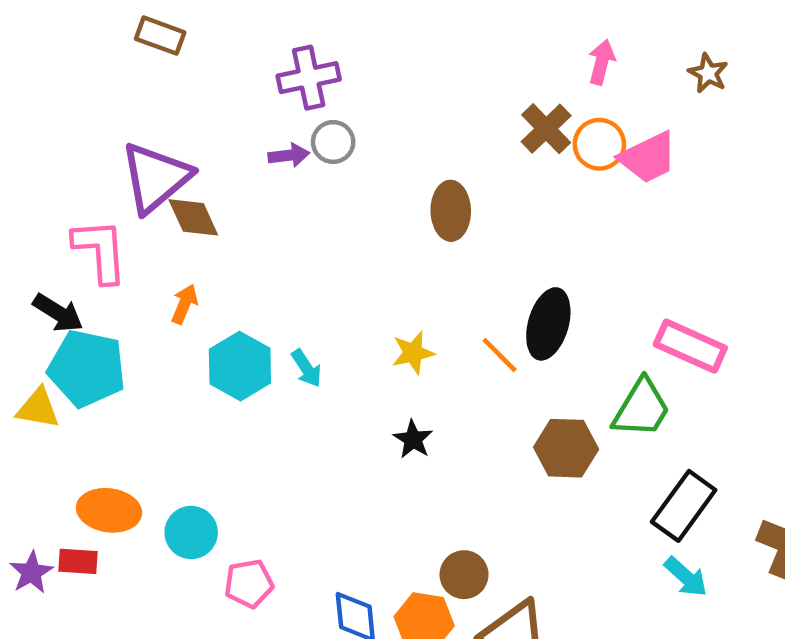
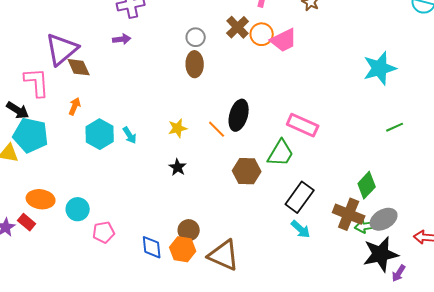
gray circle: (333, 142) -> (196, 37), moved
red rectangle: (78, 561) -> (27, 222), turned 36
brown circle: (464, 575) -> (189, 230), moved

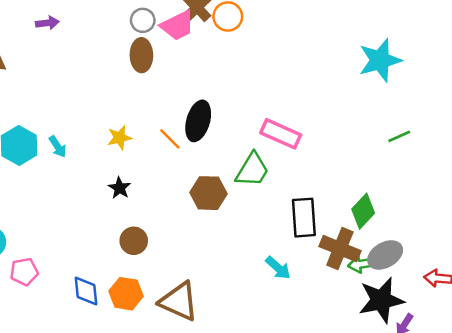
pink trapezoid: (284, 40) -> (178, 26), moved
black rectangle: (300, 197) -> (304, 218), moved, turned -40
brown circle: (189, 230) -> (134, 241), moved

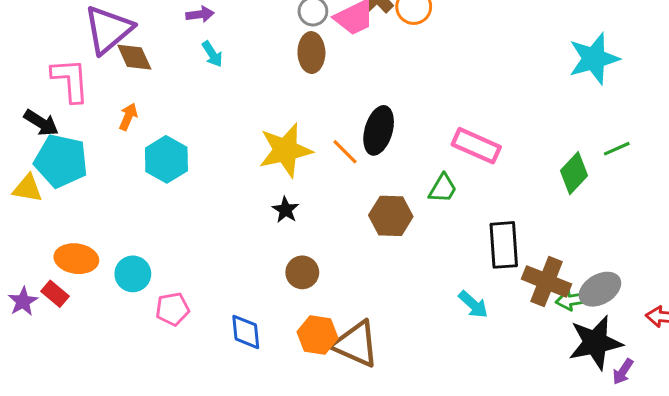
yellow star: (120, 138) -> (285, 150), size x1.8
cyan arrow: (58, 147) -> (212, 54), moved
green trapezoid: (252, 170) -> (443, 188), size x0.7
green diamond: (363, 211) -> (574, 173), moved
orange hexagon: (126, 294) -> (318, 335), moved

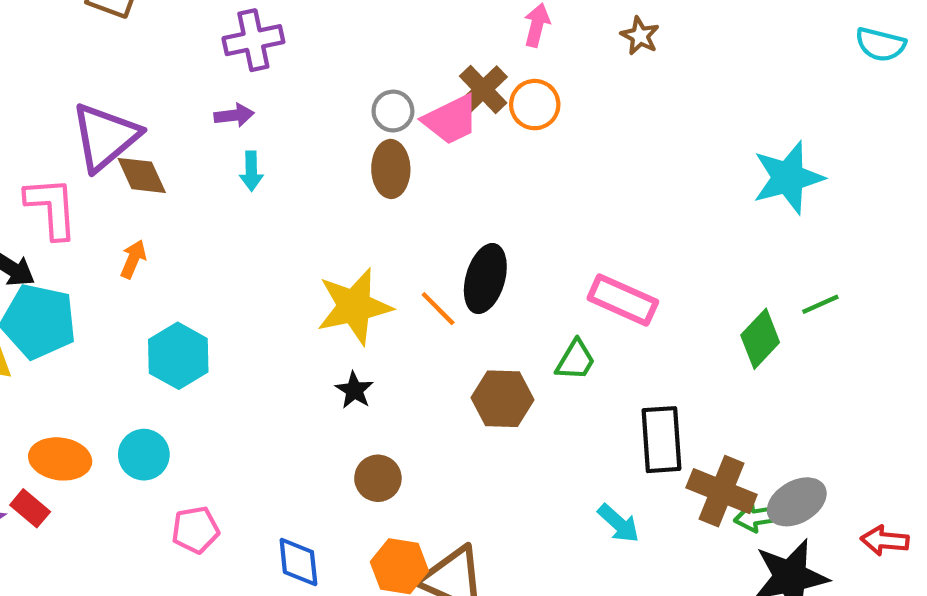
cyan arrow: (212, 54) -> (251, 171), turned 32
cyan hexagon: (166, 159) -> (178, 356), moved
cyan circle: (133, 274) -> (144, 455), moved

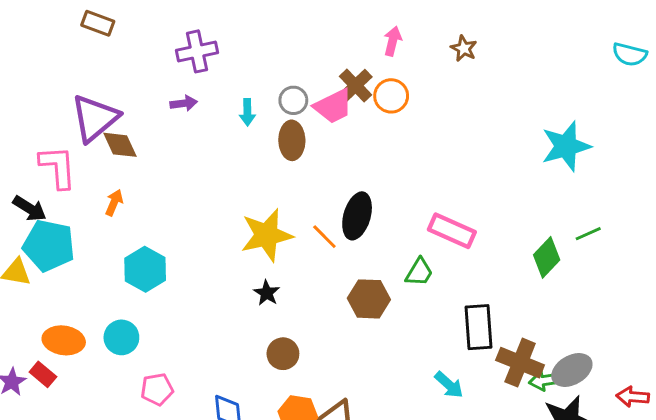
cyan arrow: (251, 171) -> (247, 112), moved

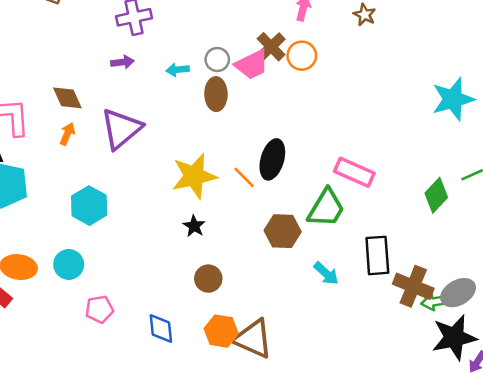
cyan arrow: (247, 112) -> (178, 70), turned 85
purple triangle: (95, 118) -> (121, 129), moved
orange arrow: (114, 203) -> (67, 134), moved
green trapezoid: (419, 272) -> (326, 208), size x1.6
cyan arrow: (449, 385) -> (326, 273), moved

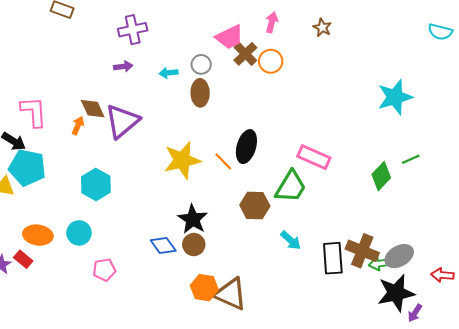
pink trapezoid: (252, 65) -> (230, 37), moved
brown diamond: (67, 98) -> (93, 109), moved
black star: (194, 226) -> (193, 219), moved, size x1.6
black rectangle: (377, 255) -> (333, 258), moved
blue diamond: (161, 329) -> (163, 246), moved, turned -30

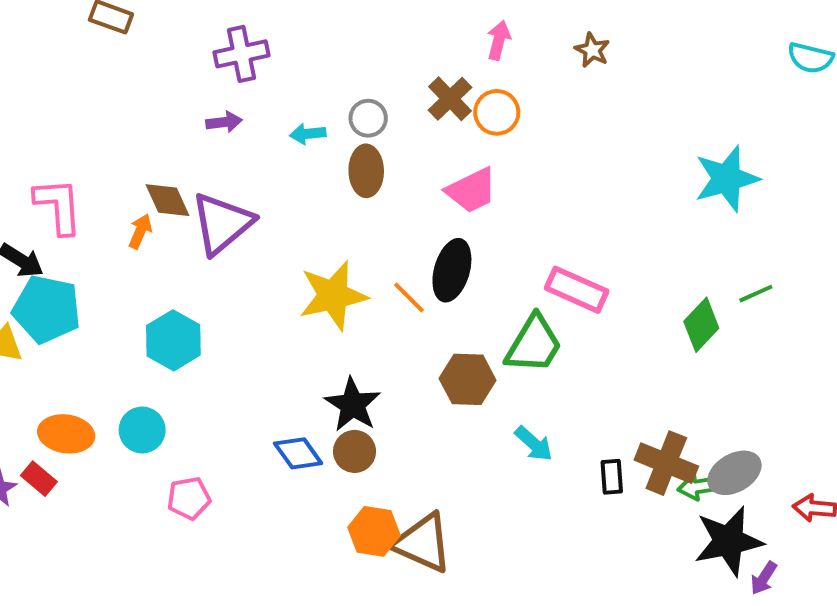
pink trapezoid: (230, 37) -> (471, 190), moved
black rectangle: (333, 258) -> (612, 477), size x0.6

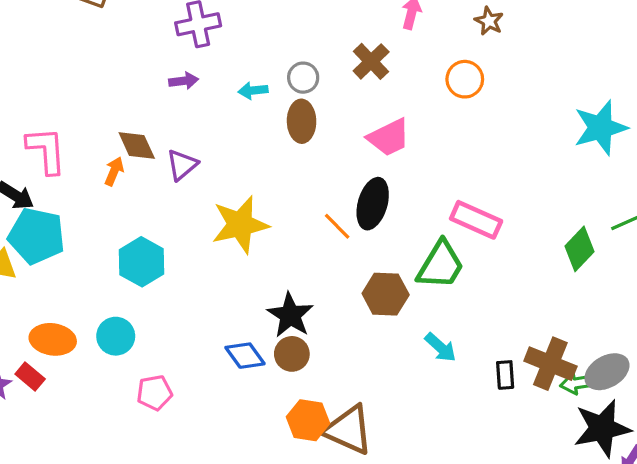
orange circle: (497, 112) -> (465, 79), moved
purple triangle: (222, 223) -> (182, 165), size x0.6
yellow star: (333, 296) -> (240, 225), moved

